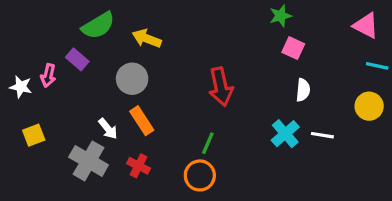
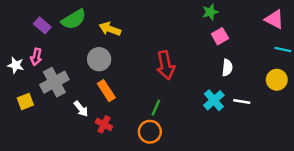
pink square: (293, 48) -> (220, 36), turned 35
purple rectangle: (77, 59) -> (42, 25), moved
white arrow: (108, 129) -> (81, 109), moved
gray cross: (89, 161) -> (54, 82), moved, turned 32

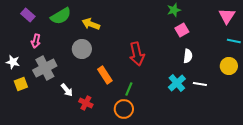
pink triangle: (274, 19) -> (227, 16), turned 36
purple rectangle: (42, 25) -> (28, 15), moved
pink arrow: (36, 57) -> (36, 41), moved
white star: (16, 65) -> (13, 62), moved
orange rectangle: (106, 91) -> (105, 75), moved

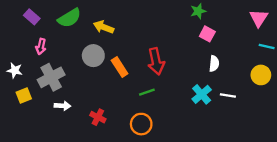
pink square: (182, 30) -> (207, 34), turned -32
orange rectangle: (105, 75) -> (120, 67), moved
green line: (129, 89) -> (147, 92), moved, turned 48
white arrow: (67, 90) -> (63, 106), moved, turned -48

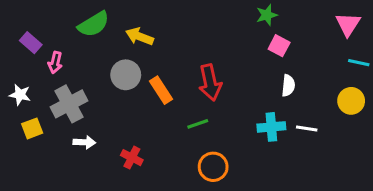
purple rectangle: (32, 17) -> (31, 43), moved
cyan cross: (202, 94) -> (271, 127), turned 36
orange circle: (141, 124) -> (213, 167), moved

